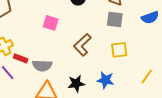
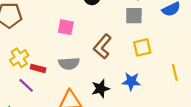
gray semicircle: (42, 66) -> (69, 63), moved
yellow line: (147, 76) -> (175, 72), turned -42

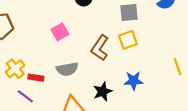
pink square: (66, 27) -> (60, 32), turned -35
yellow square: (142, 47) -> (128, 40), moved

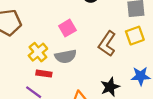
yellow cross: (15, 69) -> (38, 52), moved
gray semicircle: (67, 69) -> (66, 56), moved

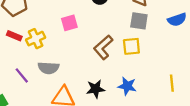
gray semicircle: (66, 56) -> (48, 68), moved
red rectangle: (44, 74) -> (14, 36), moved

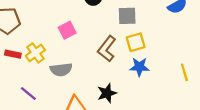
gray square: (139, 21) -> (127, 16), moved
gray semicircle: (48, 68) -> (61, 70), moved
blue star: (127, 86) -> (139, 67), moved

